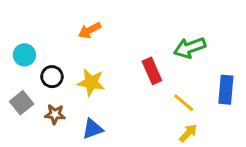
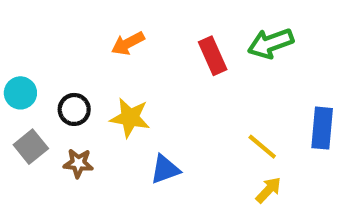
green arrow: (190, 48) -> (271, 43), moved
cyan circle: (24, 55) -> (20, 93), moved
red rectangle: (152, 71) -> (213, 56), moved
blue triangle: (93, 129) -> (165, 169), moved

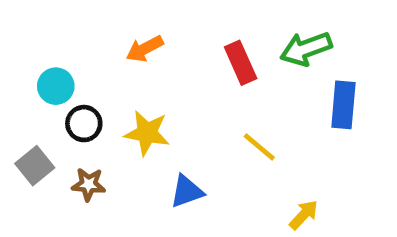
cyan circle: (20, 93) -> (56, 86), moved
blue rectangle: (322, 128) -> (343, 105), moved
yellow line: (262, 147) -> (259, 147), moved

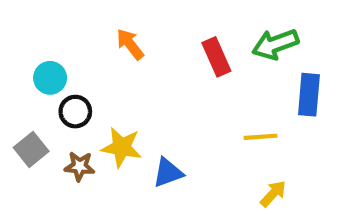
orange arrow: (145, 49) -> (130, 44), turned 80
yellow star: (147, 133) -> (122, 147), moved
yellow line: (259, 147) -> (261, 137), moved, turned -44

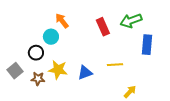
cyan circle: (50, 78) -> (51, 37), moved
yellow line: (261, 137) -> (115, 65), moved
blue triangle: (168, 173) -> (85, 73), moved

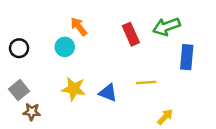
black circle: (36, 53) -> (19, 48), moved
blue triangle: (85, 73) -> (108, 93), turned 42
brown star: (38, 79) -> (32, 112), moved

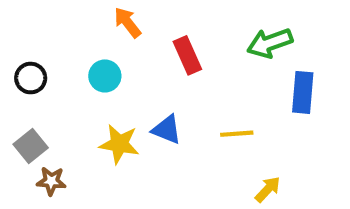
orange arrow: (79, 27) -> (128, 22), moved
red rectangle: (131, 34) -> (187, 55), moved
blue triangle: (108, 93) -> (167, 130), moved

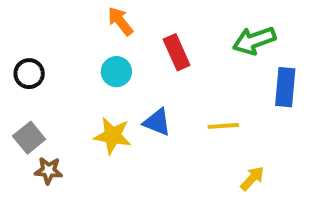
cyan circle: (105, 76) -> (116, 72), moved

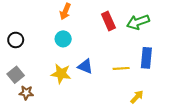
orange arrow: (120, 21) -> (65, 12), turned -119
red rectangle: (177, 52) -> (108, 21), moved
blue rectangle: (285, 87) -> (146, 58), moved

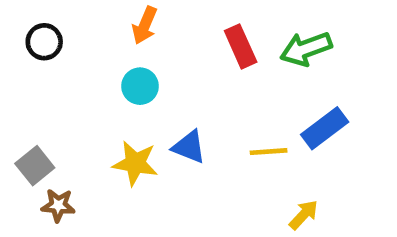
black circle: (16, 40) -> (44, 42), moved
blue rectangle: (146, 58) -> (325, 128), turned 48

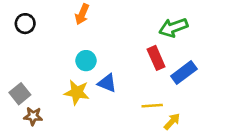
red rectangle: (241, 46) -> (156, 58), moved
cyan circle: (140, 86) -> (86, 61), moved
yellow line: (269, 152) -> (152, 106), moved

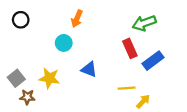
orange arrow: (82, 14) -> (77, 19), moved
cyan circle: (86, 61) -> (64, 43), moved
yellow star: (77, 92) -> (49, 78), moved

